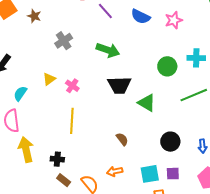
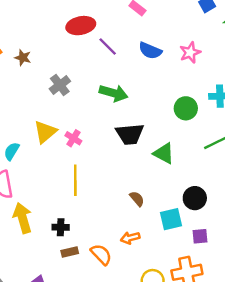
yellow triangle: (49, 79) -> (45, 132), size x1.5
cyan square: (150, 174) -> (171, 219), moved
brown rectangle: (64, 180) -> (70, 252), turned -48

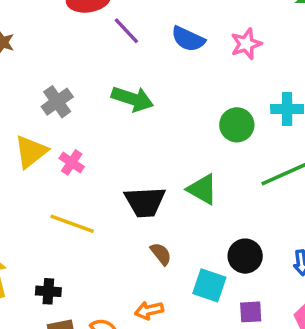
gray cross: (60, 85) -> (57, 102), moved
black trapezoid: (130, 134) -> (145, 202), moved
yellow line: (75, 180) -> (72, 224), turned -72
cyan square: (171, 219) -> (209, 285), turned 30

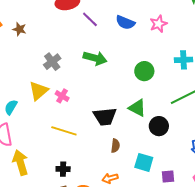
green circle: (237, 125) -> (144, 71), moved
brown semicircle: (161, 254) -> (115, 146), turned 48
black circle: (245, 256) -> (159, 126), moved
black cross: (48, 291) -> (63, 169), moved

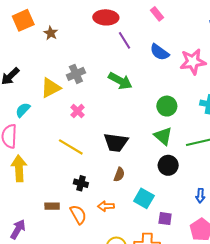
pink star: (158, 24) -> (193, 62), size x1.4
yellow triangle: (39, 91) -> (51, 88), moved
green triangle: (137, 108) -> (163, 136), moved
black cross: (63, 169) -> (81, 183), moved

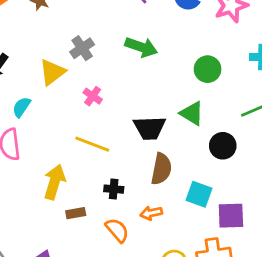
green triangle: (163, 136) -> (192, 113), moved
yellow arrow: (19, 168) -> (54, 182), moved, turned 30
brown semicircle: (119, 175) -> (161, 169), size x1.6
brown rectangle: (52, 206) -> (76, 213), moved
purple square: (165, 219) -> (231, 216), size x1.5

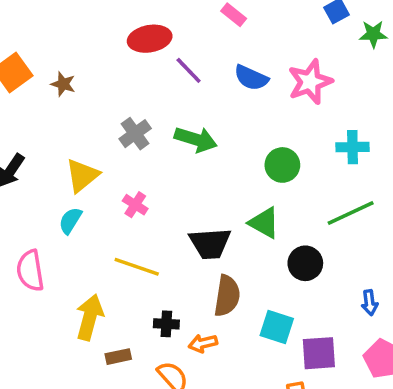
gray cross: (82, 48) -> (135, 134), moved
cyan semicircle: (21, 107) -> (70, 221), moved
orange arrow: (151, 213) -> (203, 343), moved

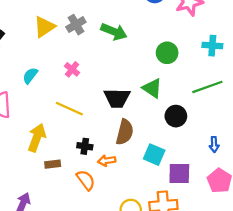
yellow triangle: (82, 175) -> (44, 27), moved

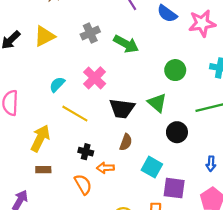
yellow triangle: (44, 27) -> (44, 36), moved
pink cross: (72, 69) -> (95, 78), moved, size x1.5
cyan semicircle: (30, 76) -> (57, 84), moved
brown semicircle: (125, 132) -> (126, 142), size x0.7
brown rectangle: (53, 164) -> (43, 170), moved

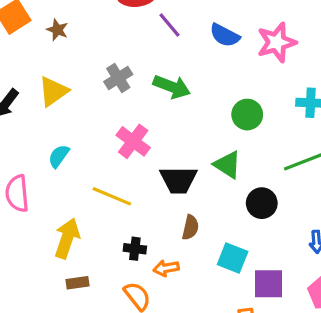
cyan semicircle: (57, 84) -> (59, 156), moved

